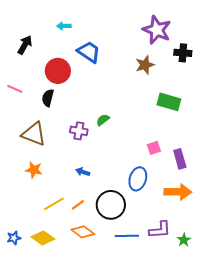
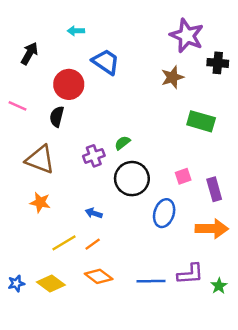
purple cross: (79, 131) -> (94, 156), turned -30
blue arrow: (83, 172) -> (94, 213), moved
black circle: (111, 205) -> (132, 179), moved

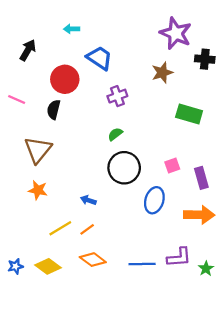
purple cross: (94, 156) -> (117, 96), moved
brown triangle: (40, 159) -> (38, 150), turned 48

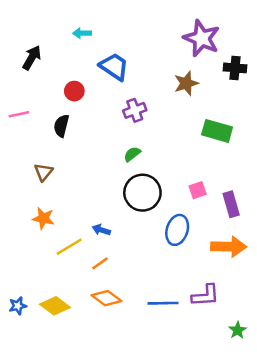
red circle: (65, 79) -> (74, 91), size x0.6
pink line: (17, 99) -> (19, 114), turned -36
brown triangle: (38, 150) -> (43, 172), size x0.6
yellow line: (60, 228) -> (69, 247), moved
green star: (206, 269) -> (238, 330), moved

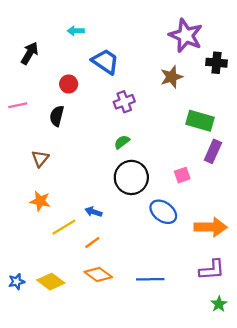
purple rectangle: (231, 204) -> (213, 151), moved, turned 40
blue ellipse: (177, 230) -> (163, 212), turned -72
purple L-shape: (205, 296) -> (212, 270), moved

